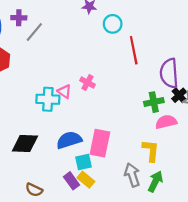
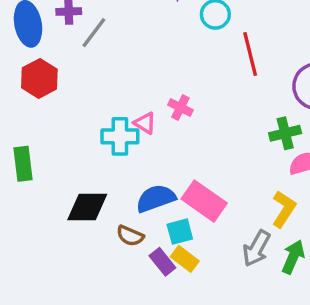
pink rectangle: (100, 143) -> (204, 201), turned -64
yellow L-shape: (151, 151) -> (284, 209), turned 30
gray arrow: (132, 175) -> (256, 248), turned -130
brown semicircle: (34, 190) -> (130, 236), moved

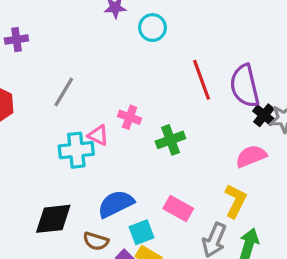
gray line: (94, 33) -> (64, 92), moved
red line: (250, 54) -> (201, 80), moved
green cross: (285, 133) -> (170, 140), moved
pink rectangle: (204, 201) -> (178, 208), moved, size x0.7

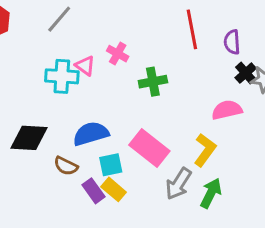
purple semicircle: (245, 86) -> (232, 42), size x0.6
pink rectangle: (178, 208) -> (149, 148), size x1.4

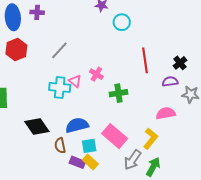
purple semicircle: (232, 42) -> (170, 81), moved, turned 84
black cross: (246, 73) -> (180, 63), moved
black diamond: (29, 138) -> (37, 126), turned 50
brown semicircle: (66, 166) -> (60, 146), turned 49
purple rectangle: (93, 191) -> (77, 162), turned -35

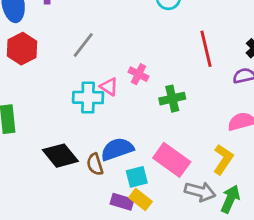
brown semicircle: (60, 146) -> (95, 164), moved
gray arrow: (133, 160) -> (200, 192), turned -105

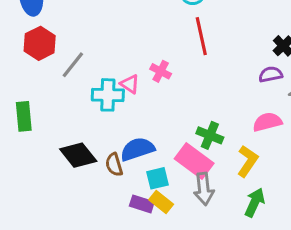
gray line: (83, 45) -> (73, 65), moved
red line: (206, 49) -> (201, 36), moved
green cross: (172, 99) -> (210, 135), moved, turned 35
gray arrow: (200, 192) -> (204, 189), moved, turned 68

